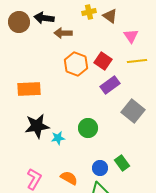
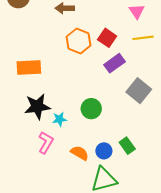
orange semicircle: (69, 178) -> (80, 153), moved
pink L-shape: (34, 179) -> (46, 142), moved

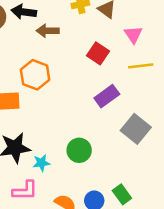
red square: (107, 38) -> (98, 53), moved
orange hexagon: (79, 41) -> (35, 75), moved
pink L-shape: (46, 142) -> (25, 191), turned 60

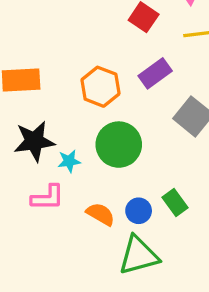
orange hexagon: (35, 75) -> (101, 87), moved
green circle: (79, 150) -> (119, 145), size x1.4

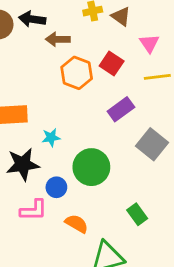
orange hexagon: (101, 87) -> (77, 73), moved
cyan star: (69, 161) -> (51, 137), moved
blue circle: (139, 211) -> (56, 187), moved

